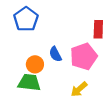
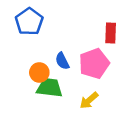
green trapezoid: (29, 82) -> (50, 88), moved

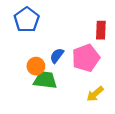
blue semicircle: (62, 61) -> (57, 56), turned 63
yellow arrow: (89, 100) -> (95, 94), moved

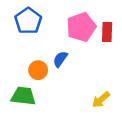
pink pentagon: (86, 58) -> (81, 27), moved
green trapezoid: (45, 80) -> (23, 96), moved

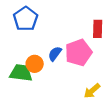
pink pentagon: (81, 27) -> (78, 53), moved
green trapezoid: (23, 96) -> (21, 73), moved

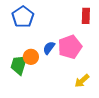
red rectangle: (98, 29) -> (86, 16), moved
green trapezoid: (21, 73) -> (19, 65), turned -80

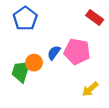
red rectangle: (86, 16) -> (95, 17), turned -56
pink pentagon: (70, 47) -> (77, 52), turned 30

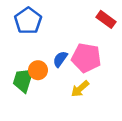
yellow arrow: (90, 89) -> (80, 89), moved

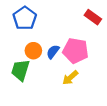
orange circle: (38, 70) -> (33, 51), moved

